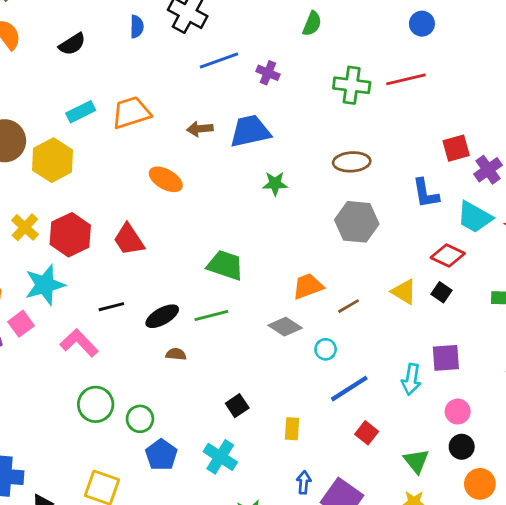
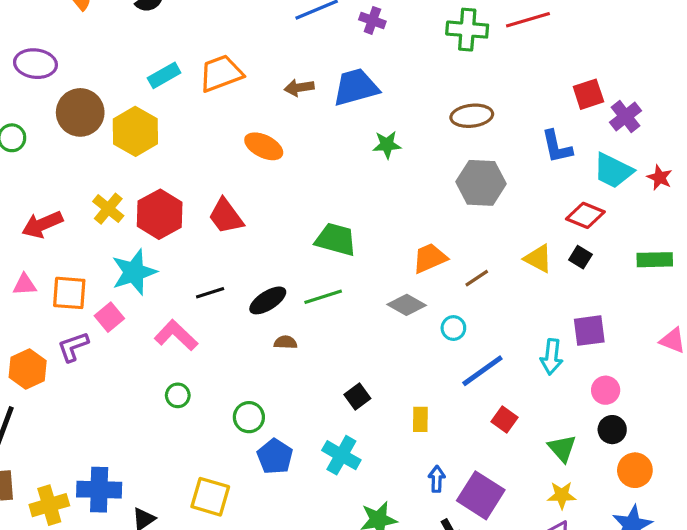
green circle: (96, 404) -> (178, 395), moved, size x0.6

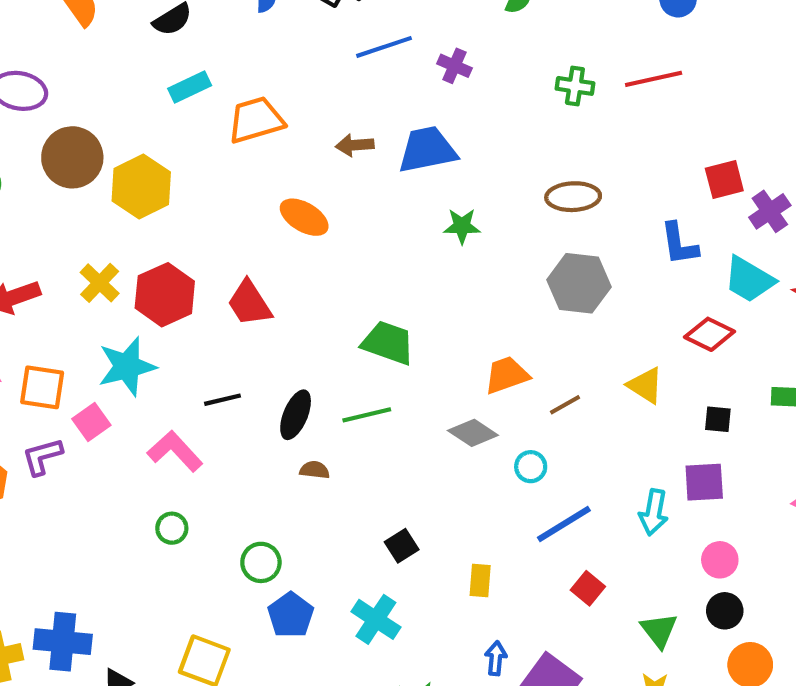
green cross: (467, 30) -> (575, 86), size x0.7
cyan rectangle: (164, 75) -> (190, 87), moved
black square: (580, 257) -> (718, 419), moved, turned -30
black ellipse: (268, 300) -> (296, 415), turned -39

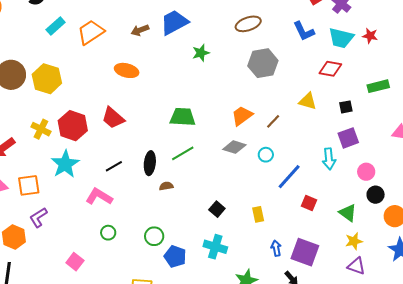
pink square: (91, 422) -> (75, 262), moved

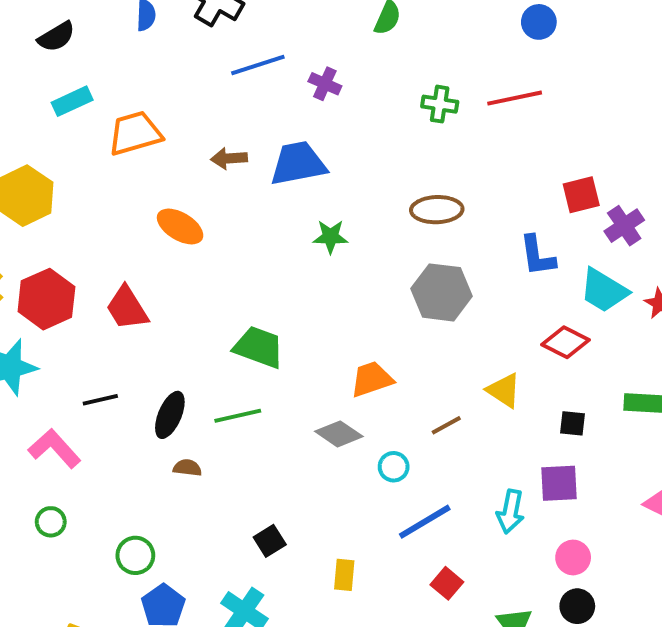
brown line: (273, 121) -> (446, 425), moved

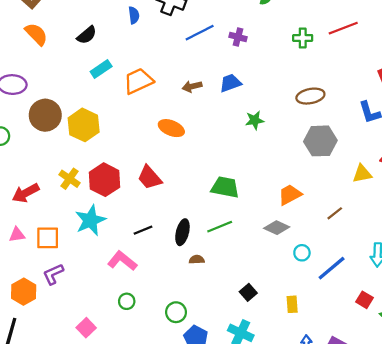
blue trapezoid: (298, 163) -> (230, 83), size x0.7
yellow triangle: (504, 390) -> (362, 174), moved, turned -35
cyan circle: (394, 467) -> (302, 253), moved
red square: (447, 583) -> (365, 300), moved

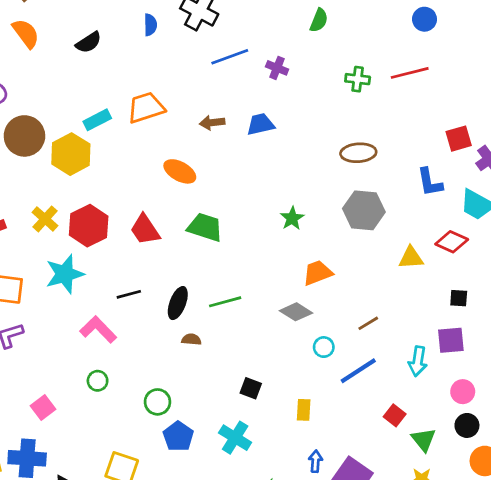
cyan rectangle: (101, 69) -> (97, 120), moved
green star: (255, 120) -> (292, 218), moved, turned -30
green trapezoid: (225, 187) -> (205, 227), moved
brown line: (335, 213) -> (368, 323), moved
black square: (248, 292) -> (251, 388), turned -35

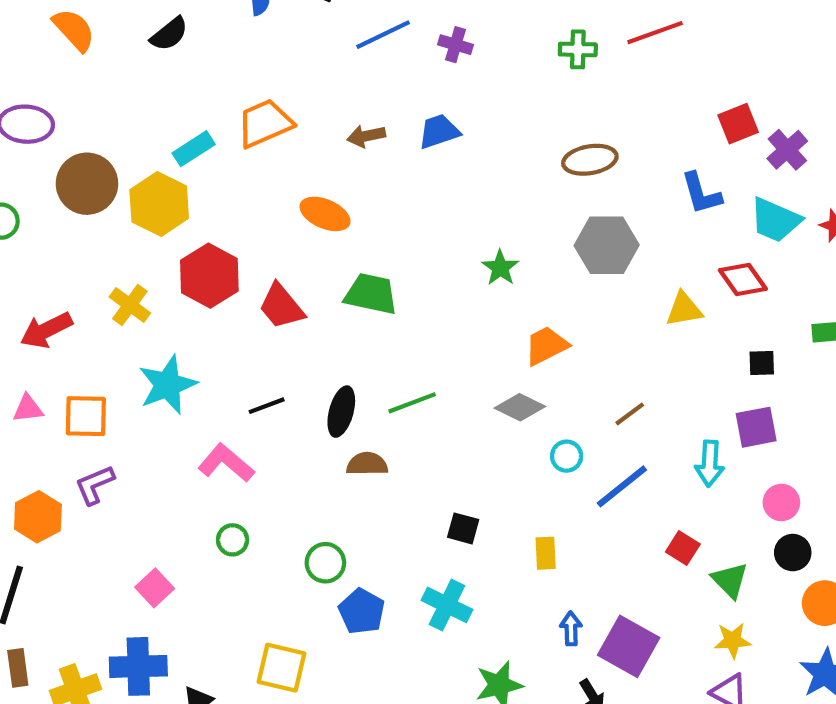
red hexagon: (89, 226) -> (209, 276), moved
red diamond: (452, 242) -> (743, 279), turned 36
brown semicircle: (191, 339) -> (367, 464), size x1.4

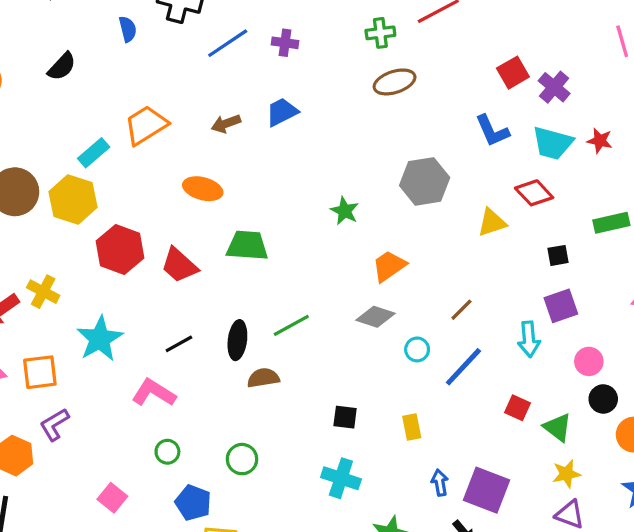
brown ellipse: (590, 160) -> (395, 82), moved
yellow cross: (130, 305) -> (43, 292), moved
blue pentagon: (362, 611) -> (193, 503), moved

